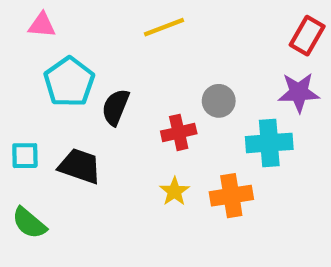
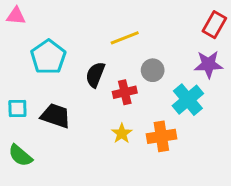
pink triangle: (42, 25) -> (16, 16), moved
yellow line: (164, 27) -> (125, 38), moved
black semicircle: (116, 107) -> (95, 75), moved
cyan cross: (269, 143) -> (188, 100), turned -36

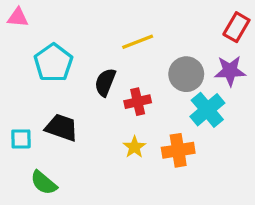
gray circle: (153, 70) -> (186, 74), moved, size x1.4
cyan square: (17, 108) -> (21, 139), moved
green semicircle: (20, 155) -> (44, 183), moved

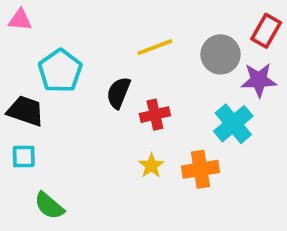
gray circle: (186, 74) -> (221, 54), moved
black trapezoid: (61, 128) -> (26, 111), moved

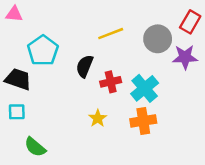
cyan cross: (233, 124) -> (145, 88), moved
yellow star: (151, 166) -> (98, 118), moved

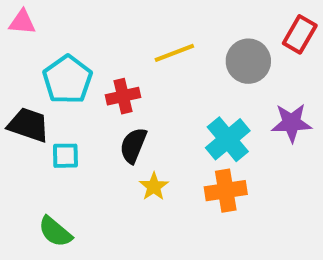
purple star: (185, 57) -> (292, 123), moved
black semicircle: (85, 66) -> (133, 145), moved
red cross: (111, 82) -> (123, 96), moved
cyan square: (17, 112) -> (65, 156), moved

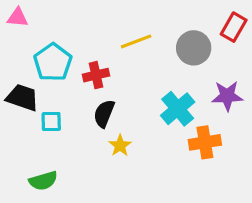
orange cross: (226, 191) -> (205, 142), moved
green semicircle: (55, 232) -> (43, 181), turned -56

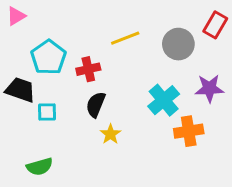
pink triangle: (18, 17) -> (16, 16), turned -36

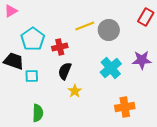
gray circle: (178, 44) -> (109, 30), moved
orange cross: (189, 131) -> (125, 107), moved
green semicircle: (40, 167) -> (38, 113), moved, turned -72

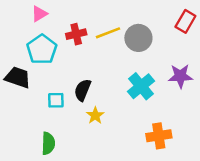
pink triangle: (11, 11) -> (39, 14), moved
red cross: (60, 47) -> (76, 34), moved
cyan square: (32, 76) -> (56, 100), moved

